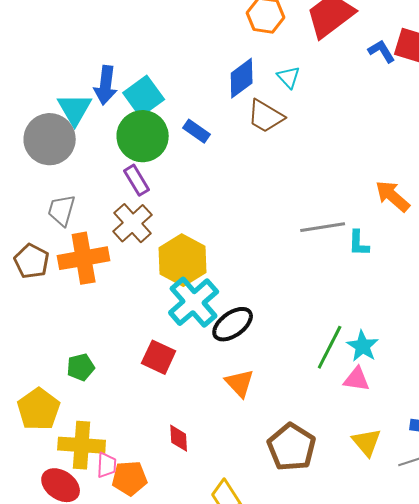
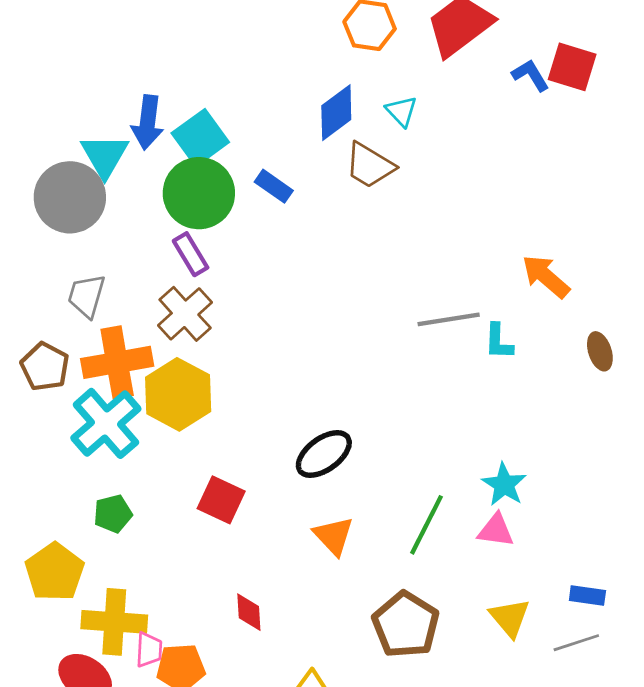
yellow hexagon: (183, 260) -> (178, 394), moved
cyan cross: (194, 302) -> (106, 423), moved
green line: (330, 347) -> (426, 525), moved

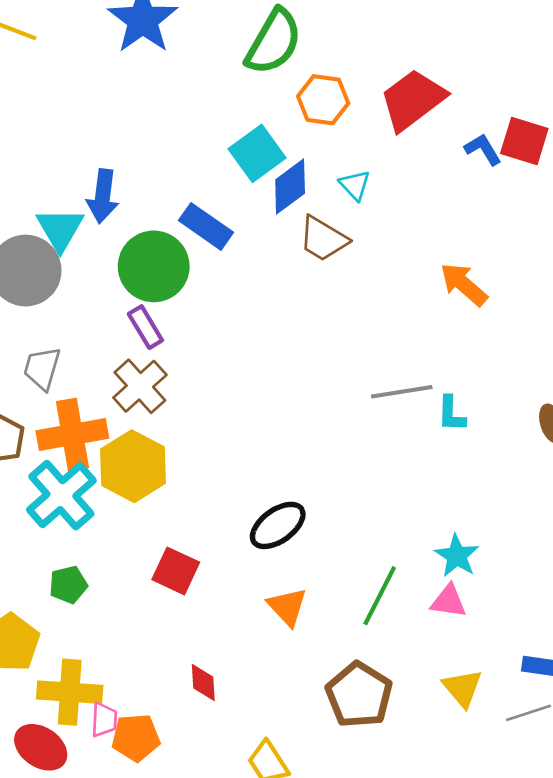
cyan square: (200, 138) -> (257, 153), moved
blue rectangle: (274, 186) -> (206, 226), moved, size x1.4
orange arrow: (546, 276) -> (464, 284), moved

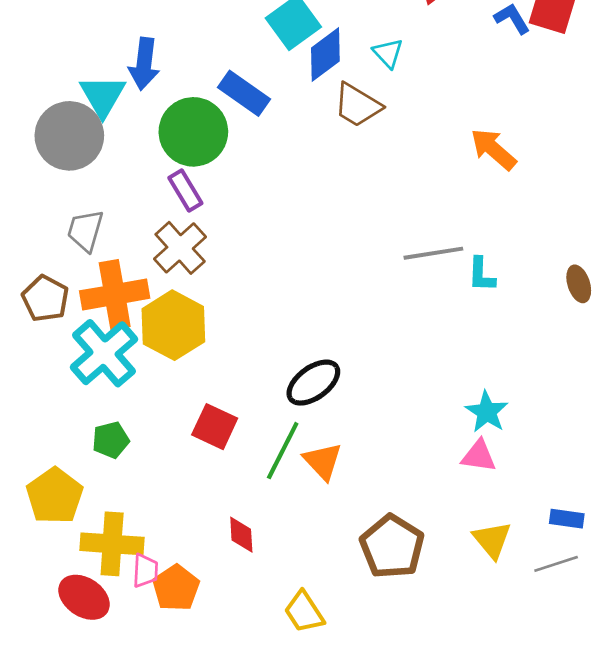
green line: (380, 596) -> (283, 451), moved
orange pentagon: (136, 738) -> (176, 588), turned -30

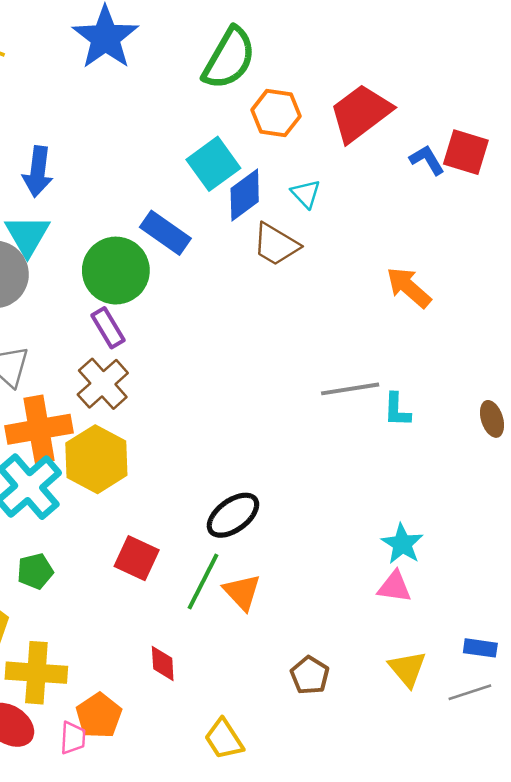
blue arrow: (144, 64) -> (38, 172), moved
brown pentagon: (392, 547) -> (310, 675), size x0.6
pink trapezoid: (145, 571) -> (73, 738), moved

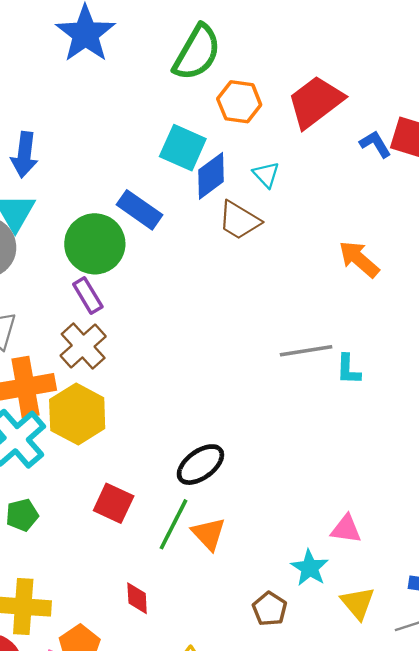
cyan square: (213, 164) -> (183, 148), turned -30
cyan star: (402, 544) -> (310, 568), moved

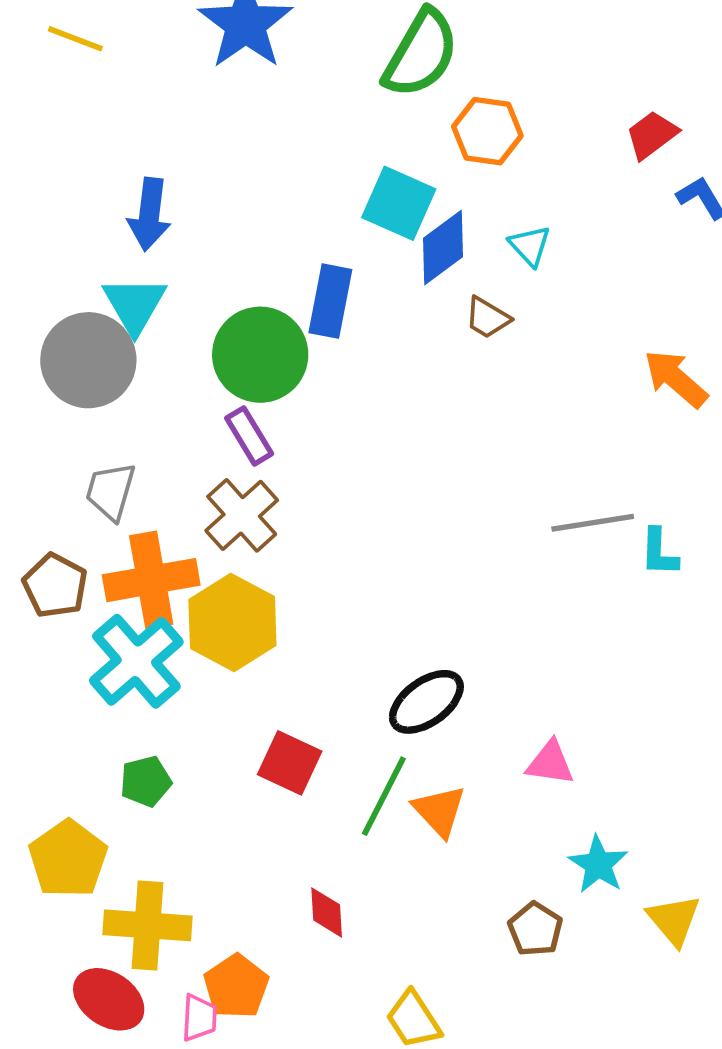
red trapezoid: (315, 102) -> (652, 135), moved, size x0.6
blue rectangle: (139, 210) -> (330, 301), turned 66
brown trapezoid: (239, 220) -> (487, 318), size x0.7
pink triangle: (346, 529) -> (550, 763), moved

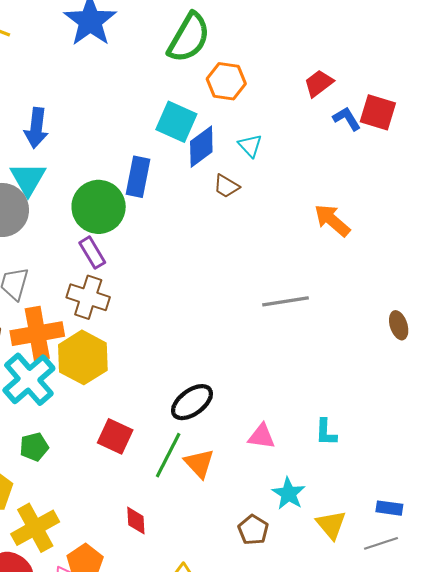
brown cross: (242, 515) -> (88, 297), turned -30
cyan L-shape: (659, 552) -> (326, 432), moved
yellow cross: (147, 925) -> (35, 528), turned -33

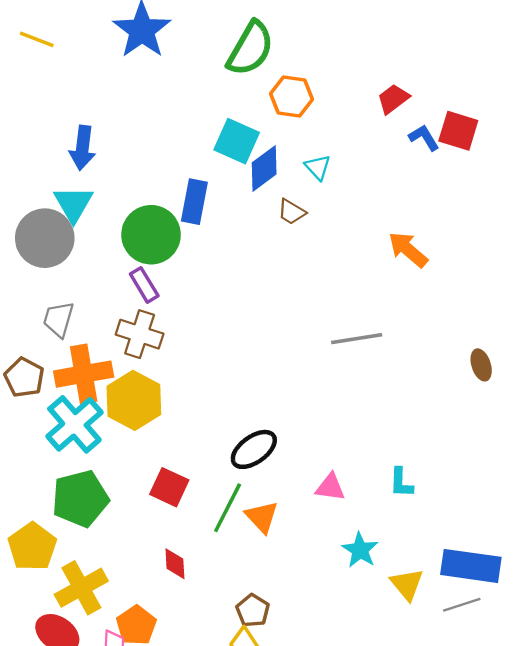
green pentagon: (34, 447) -> (80, 499), size x1.8
blue rectangle: (389, 508) -> (471, 566), size x2.0
red diamond: (136, 521) -> (175, 564), moved
brown pentagon: (253, 530) -> (253, 611), moved

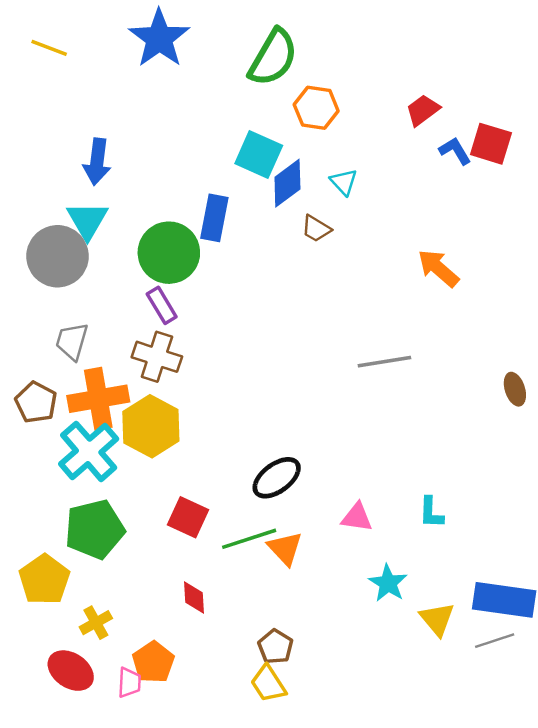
green line: (228, 508) -> (249, 539), turned 45
yellow cross: (81, 588) -> (96, 623), size x0.6

